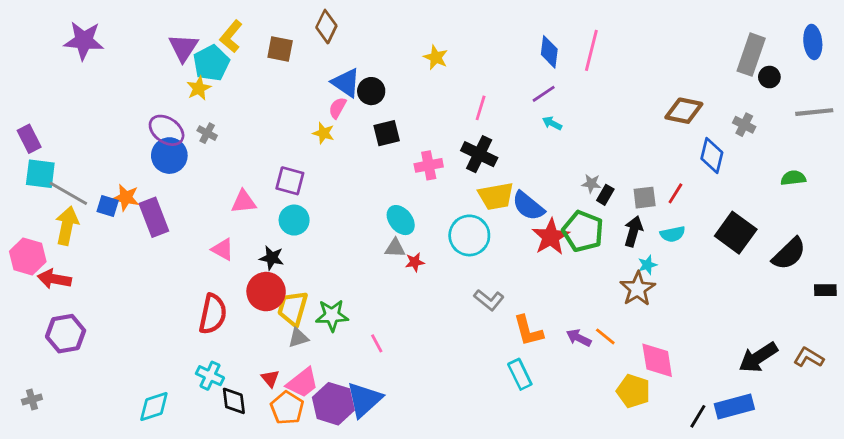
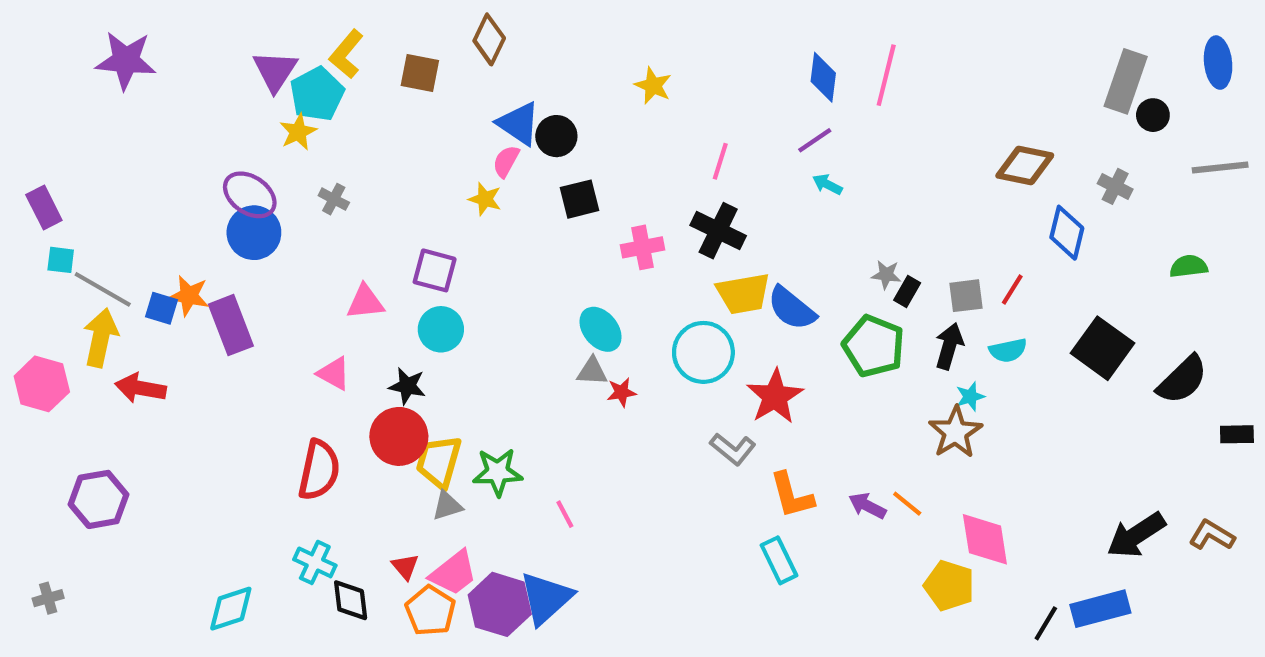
gray cross: (207, 133) -> (334, 199), moved
cyan square: (40, 174) -> (61, 260), size x0.6
red star: (551, 237) -> (775, 397), moved
red arrow: (54, 279) -> (141, 388), moved

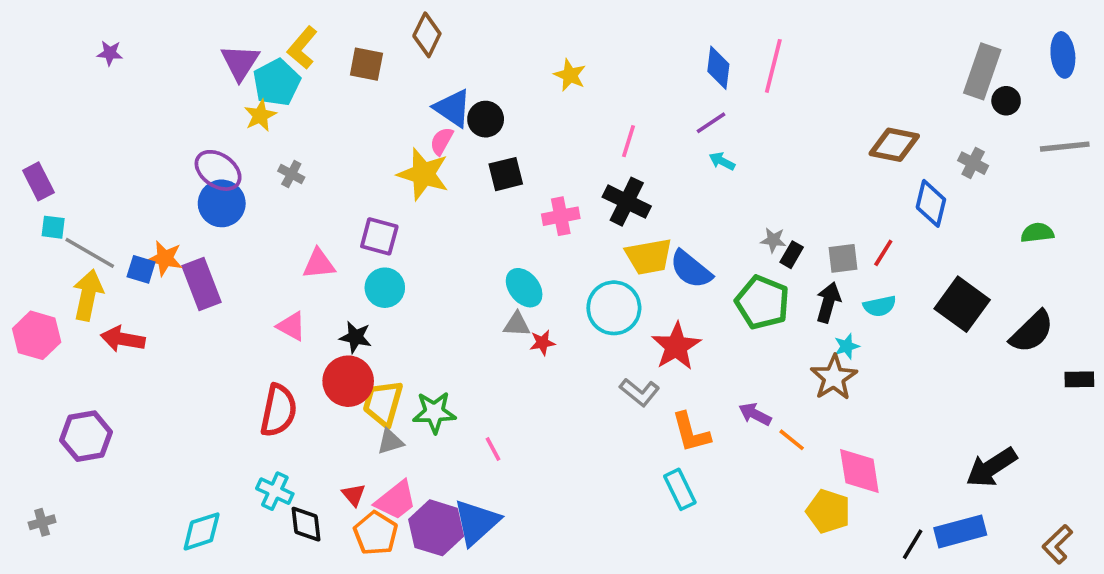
purple star: (126, 60) -> (110, 53), size x0.5
yellow star: (485, 199) -> (423, 174), size x1.8
purple arrow: (867, 506) -> (755, 414), moved
brown L-shape: (1212, 535) -> (1057, 544), moved, turned -75

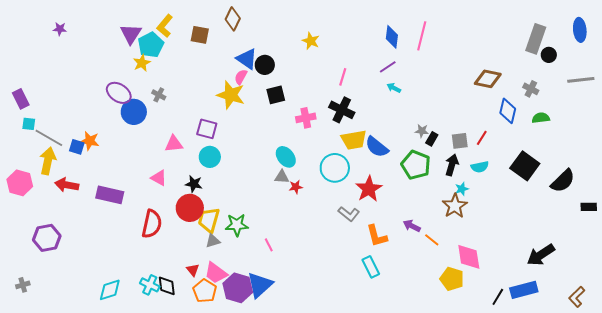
blue circle: (222, 203) -> (134, 112), moved
green semicircle: (1037, 233) -> (541, 118), moved
purple rectangle: (202, 284) -> (110, 195), moved, turned -56
cyan cross: (275, 491) -> (150, 285), moved
pink trapezoid: (396, 500) -> (216, 273), turned 75

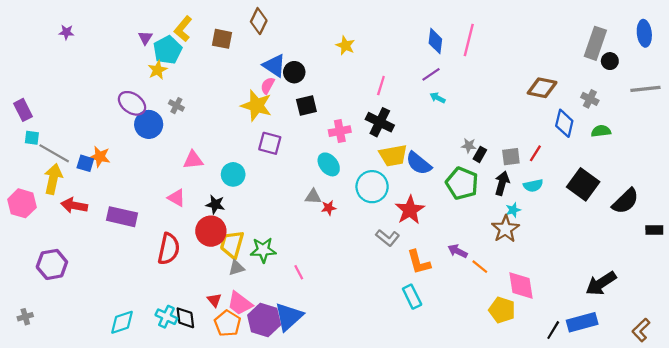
purple triangle: (131, 34) -> (145, 38), size x0.6
purple square: (207, 129) -> (270, 143), moved
cyan ellipse: (286, 157) -> (329, 164), moved

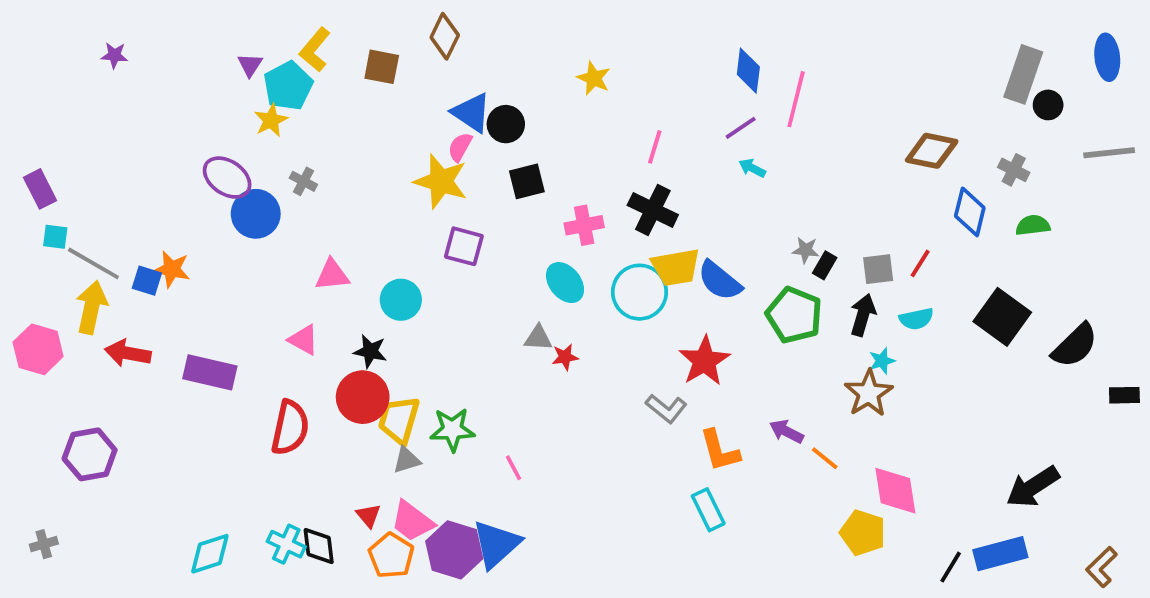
pink line: (469, 40) -> (796, 99), moved
cyan circle: (372, 187) -> (639, 292), moved

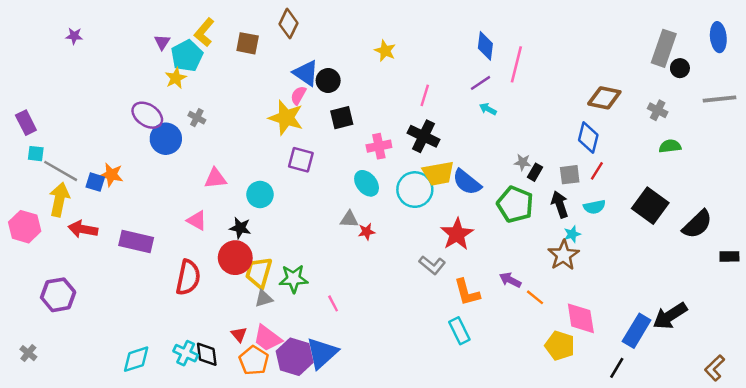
blue diamond: (970, 212) -> (588, 137), moved
black arrow: (863, 315) -> (560, 204), turned -35
gray cross: (44, 544) -> (28, 353), turned -35
blue rectangle: (1000, 554) -> (637, 331), moved, turned -44

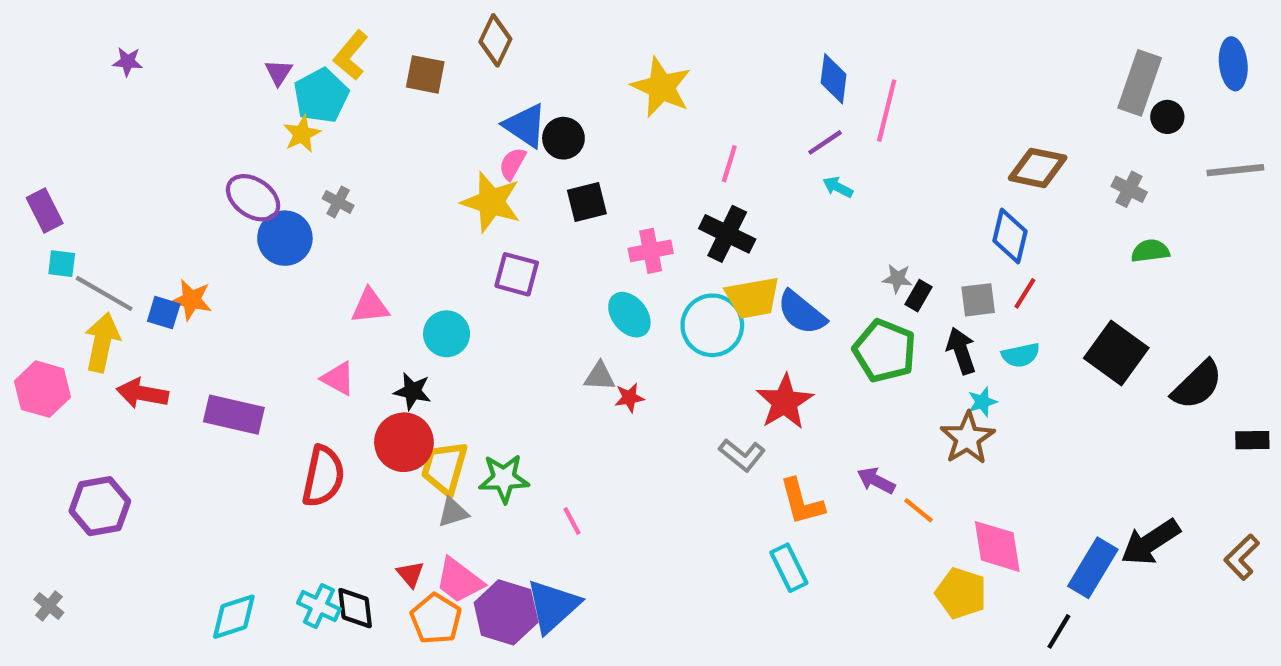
yellow star: (385, 51) -> (661, 87), size x1.6
brown L-shape: (715, 368) -> (1242, 557), moved

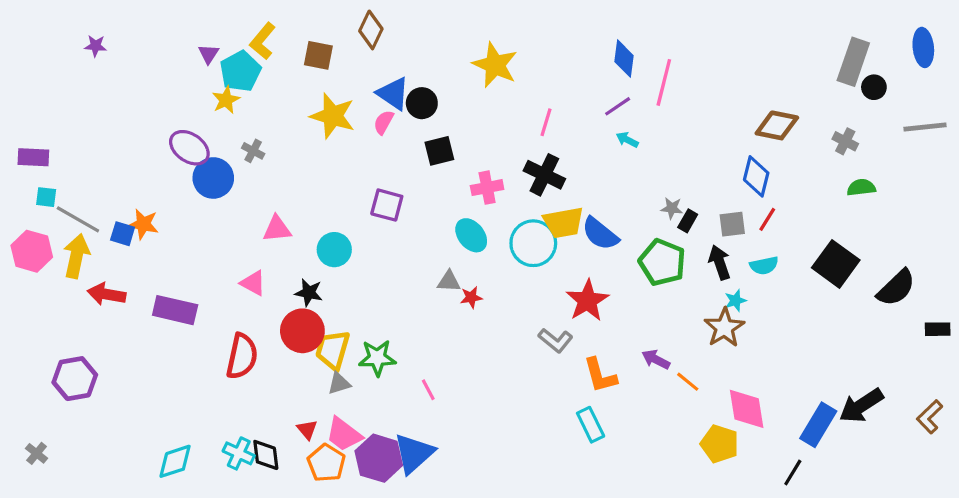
yellow star: (491, 202) -> (333, 116), moved
purple rectangle: (45, 210) -> (33, 157), turned -60
pink hexagon: (43, 389) -> (32, 251), moved

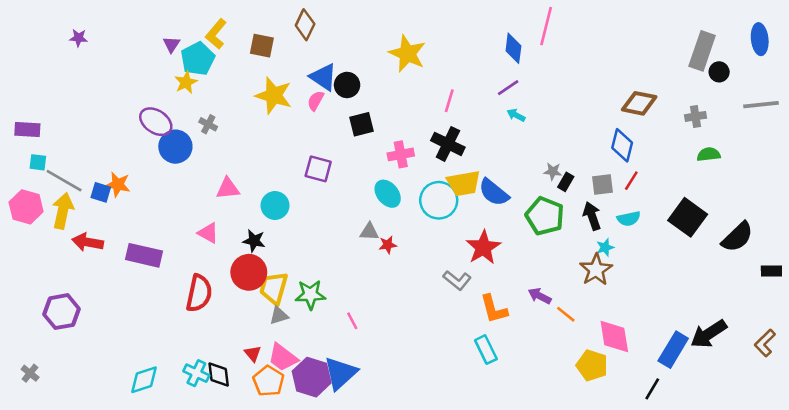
pink line: (664, 82) -> (546, 26), moved
gray cross: (845, 141) -> (695, 116), turned -36

